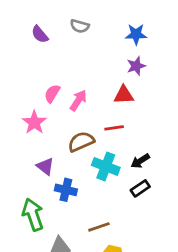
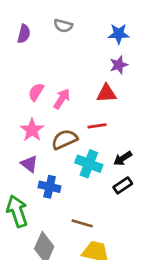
purple semicircle: (40, 34) -> (24, 34), turned -126
pink star: (34, 122) -> (32, 130), moved
brown line: (99, 227) -> (82, 223), turned 35

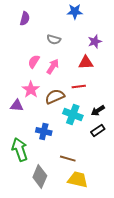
gray semicircle: (63, 26) -> (54, 40), moved
blue star: (119, 34) -> (75, 12), moved
purple triangle: (29, 164) -> (17, 106), moved, turned -32

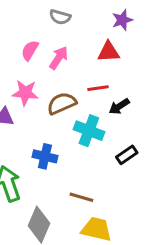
pink star: (31, 90) -> (25, 93), turned -30
black arrow: (98, 111) -> (119, 106), moved

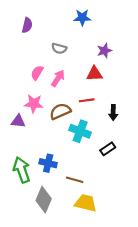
black arrow: (119, 106) -> (113, 112), moved, turned -56
blue cross: (45, 156) -> (48, 163), moved

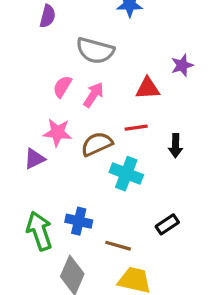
gray semicircle: (59, 48) -> (95, 51), size x1.6
purple star: (104, 51) -> (182, 65), moved
purple triangle: (18, 121) -> (34, 159), turned -32
black rectangle: (108, 149) -> (167, 224), moved

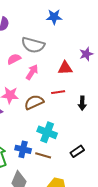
pink semicircle: (62, 87) -> (14, 59), moved, turned 32
cyan cross: (126, 174) -> (47, 132), moved
brown line: (118, 246) -> (43, 155), moved

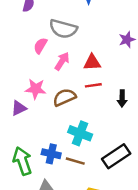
pink semicircle: (14, 59) -> (40, 46), turned -32
red triangle: (65, 68) -> (92, 62), moved
black rectangle: (77, 151) -> (116, 156), size x1.6

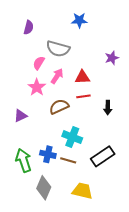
pink star: (36, 89) -> (37, 87), moved, turned 30

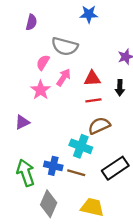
brown semicircle: (59, 107) -> (99, 126), moved
black arrow: (108, 108) -> (120, 88), moved

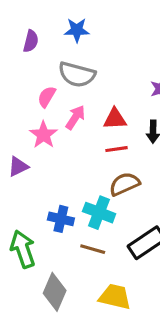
blue star: (89, 14) -> (77, 30), moved
purple triangle: (22, 122) -> (18, 167), moved
blue cross: (53, 166) -> (61, 219), moved

